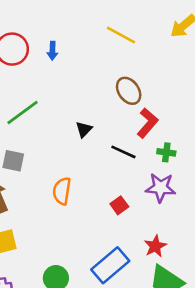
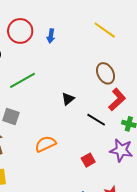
orange semicircle: (62, 191) -> (45, 144), turned 50

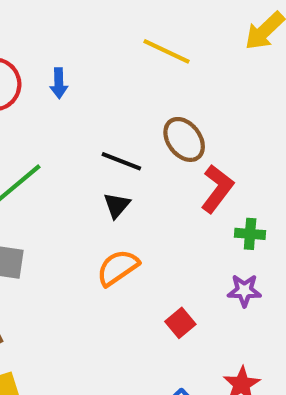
black line: (96, 120) -> (121, 161), moved
orange semicircle: (45, 144) -> (118, 268), moved
purple star: (121, 150) -> (244, 291), size x0.7

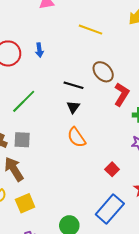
orange semicircle: (118, 268) -> (76, 137), turned -85
red square: (180, 323) -> (112, 169), moved

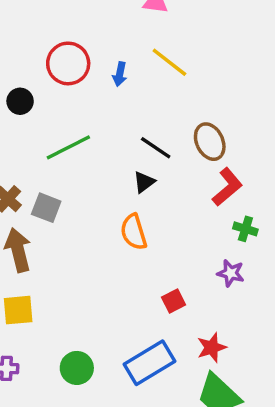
yellow line: (91, 30) -> (169, 62), moved

